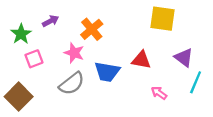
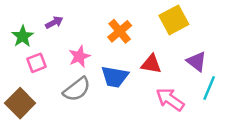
yellow square: (163, 19) -> (174, 20), turned -36
orange cross: (92, 29) -> (120, 31), moved
pink star: (74, 53) -> (79, 56), turned 30
pink arrow: (159, 93) -> (170, 99), size x1.6

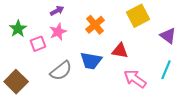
purple arrow: (54, 22) -> (57, 11), moved
pink star: (79, 56) -> (58, 32), moved
purple triangle: (197, 62) -> (168, 36), moved
pink square: (36, 63) -> (38, 44), moved

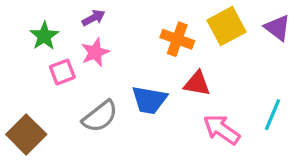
orange cross: (95, 25) -> (177, 39), moved, turned -30
green star: (18, 29) -> (44, 36), moved
purple triangle: (168, 36) -> (277, 28), moved

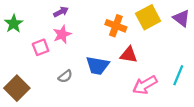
green star: (44, 36) -> (14, 24), moved
gray semicircle: (100, 116) -> (65, 76), size x0.6
pink arrow: (222, 129) -> (145, 85), turned -65

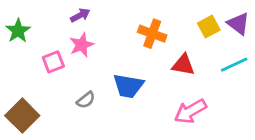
yellow square: (148, 17) -> (209, 27), moved, size x0.7
red triangle: (129, 55) -> (183, 65), moved
cyan line: (178, 75) -> (234, 65), moved, turned 42

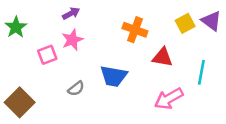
cyan line: (234, 65) -> (201, 72), moved, turned -55

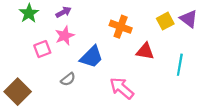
green star: (16, 27) -> (29, 13), moved
blue trapezoid: (114, 76) -> (91, 57), moved, turned -55
pink arrow: (169, 99) -> (122, 88), moved, turned 70

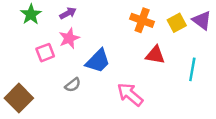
orange cross: (121, 27) -> (142, 20), moved

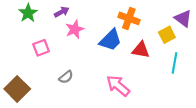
yellow square: (177, 23) -> (167, 35), moved
pink star: (69, 38) -> (75, 29), moved
blue trapezoid: (98, 61) -> (110, 40), moved

